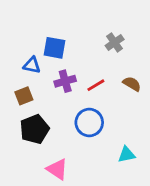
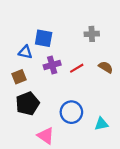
gray cross: (115, 42) -> (92, 34), turned 32
blue circle: (89, 123) -> (71, 112), moved

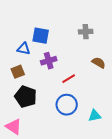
red line: (77, 68) -> (69, 79), moved
black pentagon: (28, 104) -> (26, 97), turned -30
pink triangle: (46, 136) -> (14, 127), moved

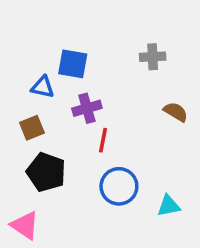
red line: (69, 79) -> (103, 140), moved, turned -48

